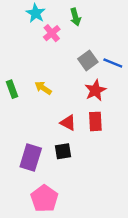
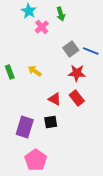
red star: (95, 90) -> (77, 73), turned 30
red rectangle: (95, 121) -> (77, 98), turned -35

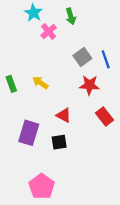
blue line: (91, 51) -> (106, 59), turned 49
red rectangle: (77, 98) -> (105, 116), moved
purple rectangle: (25, 127) -> (29, 133), moved

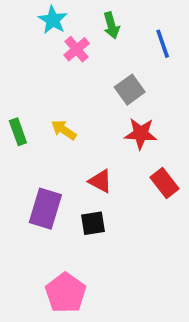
blue line: (106, 59) -> (163, 44), moved

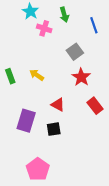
pink cross: (77, 49) -> (44, 28), turned -32
red star: (141, 134) -> (81, 77), turned 30

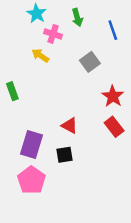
yellow arrow: (37, 75) -> (40, 56), moved
red star: (81, 77) -> (113, 96), moved
pink pentagon: (38, 169) -> (31, 180), moved

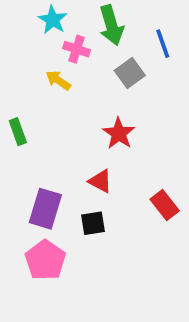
green arrow: (77, 17) -> (111, 25), size x1.5
gray square: (90, 62) -> (130, 73), moved
red star: (113, 96) -> (119, 133), moved
red rectangle: (114, 127) -> (165, 205), moved

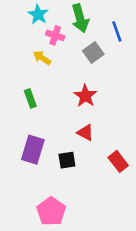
green rectangle: (18, 132) -> (30, 98), moved
red triangle: (100, 181) -> (85, 133), moved
red rectangle: (165, 205) -> (118, 161), moved
pink pentagon: (45, 260) -> (51, 211), moved

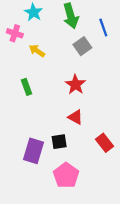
pink cross: (55, 35) -> (15, 33), moved
purple rectangle: (33, 150) -> (33, 151), moved
pink pentagon: (51, 211) -> (66, 175), moved

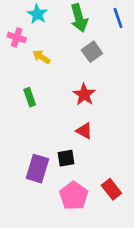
blue line: (103, 27) -> (118, 18), moved
red rectangle: (104, 143) -> (111, 189), moved

